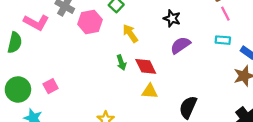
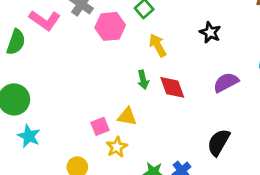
purple semicircle: (180, 45) -> (226, 82), moved
pink square: (51, 86) -> (100, 126), moved
yellow triangle: (150, 91) -> (127, 117), moved

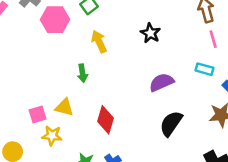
red diamond: (172, 87) -> (105, 120), moved, turned 32
black semicircle: (219, 142) -> (171, 123), moved
yellow star: (117, 147) -> (52, 136), turned 30

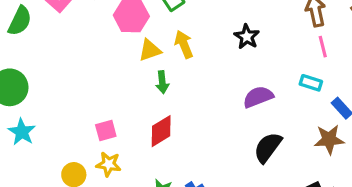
yellow triangle: (64, 107) -> (150, 50), moved, turned -36
red diamond: (105, 120) -> (161, 131), moved, turned 40
yellow star: (52, 136) -> (109, 164), moved

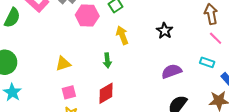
pink line: (323, 47) -> (216, 38), turned -32
yellow triangle: (150, 50) -> (63, 64), moved

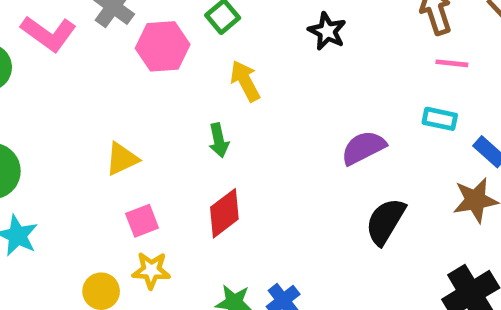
black star: (165, 31) -> (327, 31), moved
pink line: (216, 38) -> (452, 63), turned -32

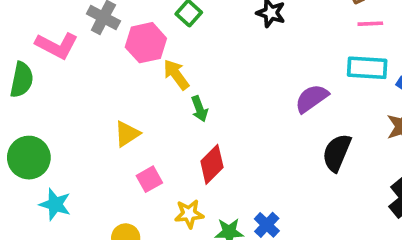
yellow arrow: (245, 81) -> (176, 75), moved
cyan rectangle: (440, 119) -> (367, 68), size x1.5
yellow star: (151, 270) -> (189, 214), moved

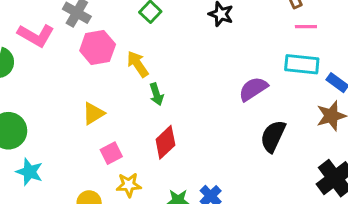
pink hexagon: (146, 43) -> (98, 48), moved
yellow star: (189, 214) -> (129, 185), moved

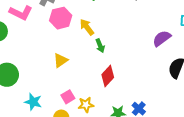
pink square: (111, 153) -> (68, 97), moved
cyan star: (29, 172) -> (33, 102), moved

